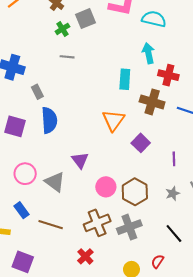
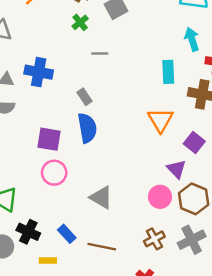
green cross: (62, 29) -> (80, 22), moved
gray rectangle: (37, 92) -> (85, 97), moved
purple triangle: (80, 160) -> (177, 169), moved
pink circle: (25, 174) -> (54, 173), moved
brown cross: (97, 223) -> (154, 239), size x0.7

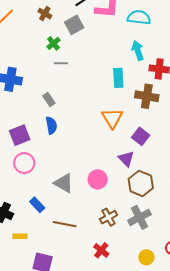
green cross: (80, 22) -> (54, 43), moved
blue semicircle: (87, 128) -> (51, 125), size x0.7
purple square: (49, 139) -> (20, 135), turned -30
pink circle: (160, 197) -> (98, 179), moved
blue rectangle: (67, 234) -> (37, 205), moved

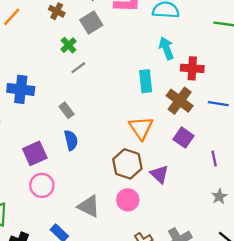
gray line: (61, 63) -> (78, 68), turned -32
brown cross: (147, 96) -> (180, 101), turned 30
purple square: (141, 136) -> (184, 138), moved
brown hexagon: (141, 183) -> (127, 164), moved

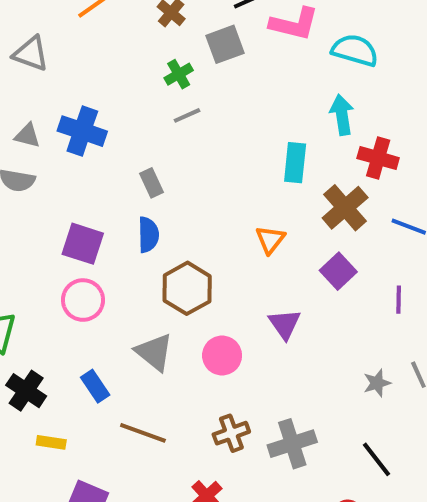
orange triangle: (141, 128) -> (270, 240), size x0.7
purple square: (35, 153) -> (83, 244), turned 30
purple line: (214, 159) -> (399, 300), moved
brown hexagon: (127, 164) -> (187, 288), moved

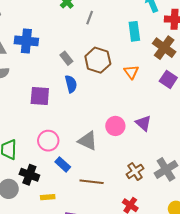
gray line: (187, 115) -> (90, 18), moved, turned -32
brown hexagon: (187, 288) -> (98, 60), moved
pink circle: (83, 300) -> (48, 141), moved
purple triangle: (285, 324) -> (143, 123), moved
pink circle: (222, 356) -> (115, 126), moved

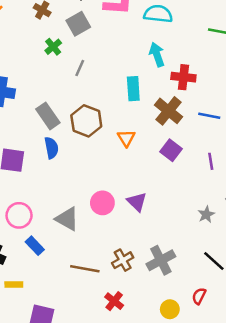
gray rectangle: (66, 58) -> (48, 116), size x1.5
brown line: (92, 182) -> (85, 269), moved

